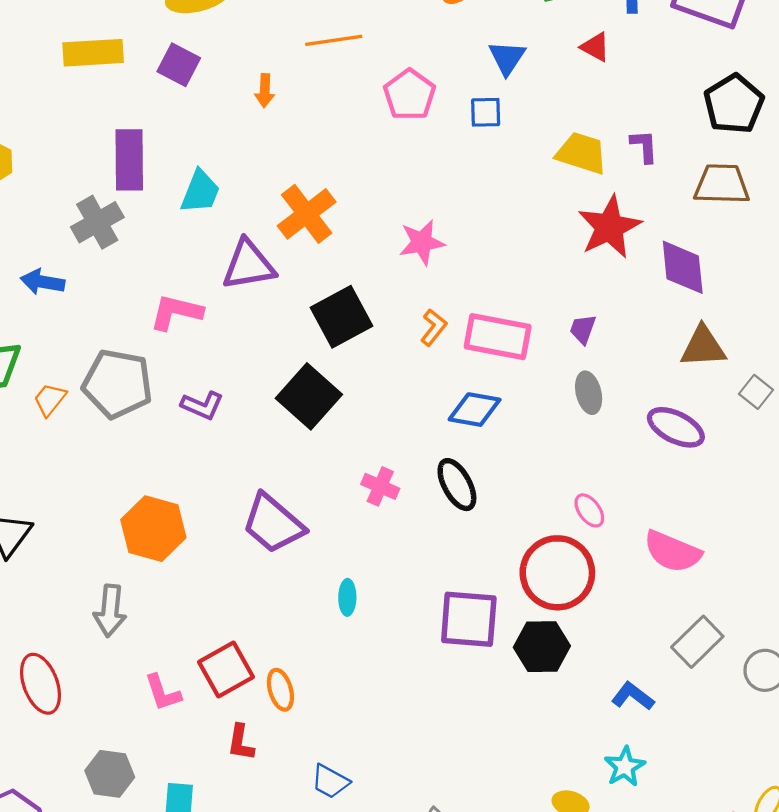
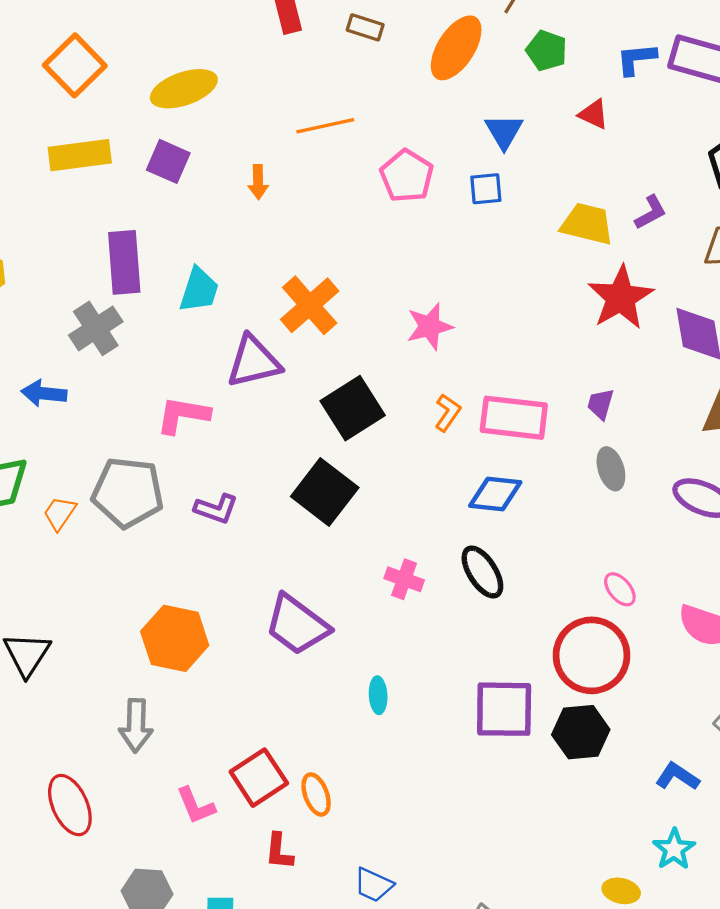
purple L-shape: (644, 146) -> (651, 212), turned 69

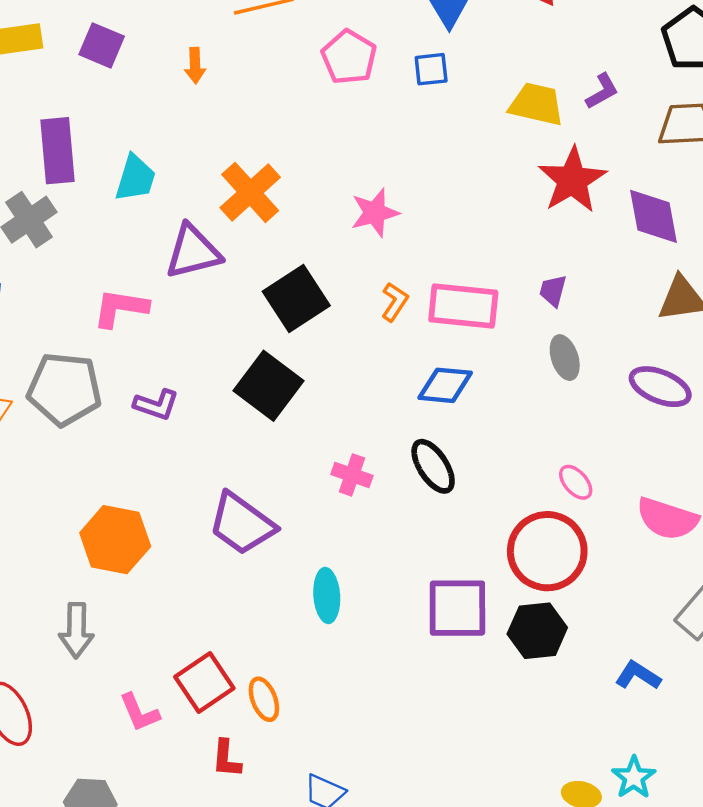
cyan ellipse: (378, 695) -> (327, 595), size x1.4
cyan star: (674, 849) -> (634, 778), moved

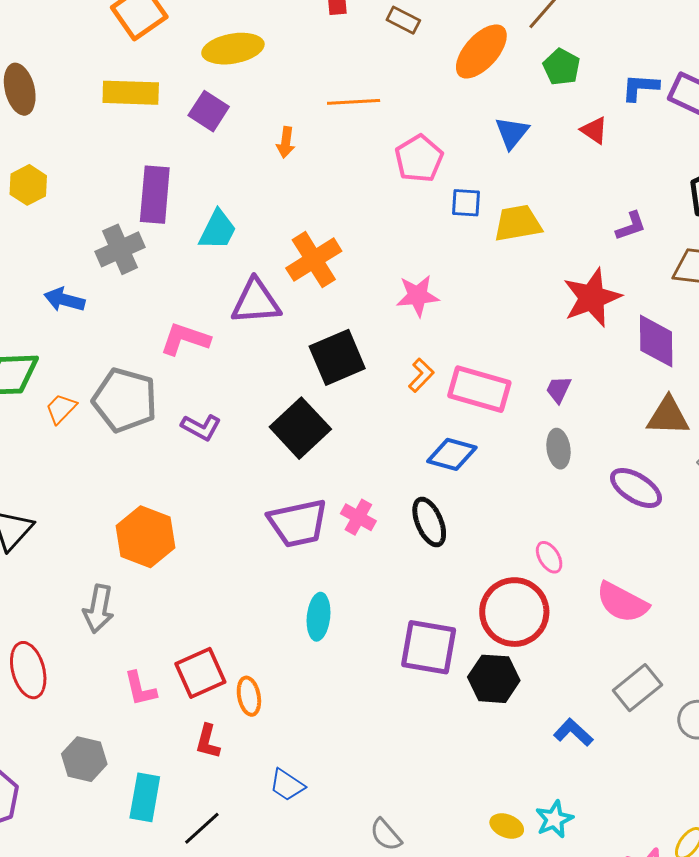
blue square: (431, 69) -> (466, 203), moved
yellow trapezoid: (536, 104) -> (518, 223), moved, turned -33
purple trapezoid: (242, 524) -> (298, 523), moved, turned -58

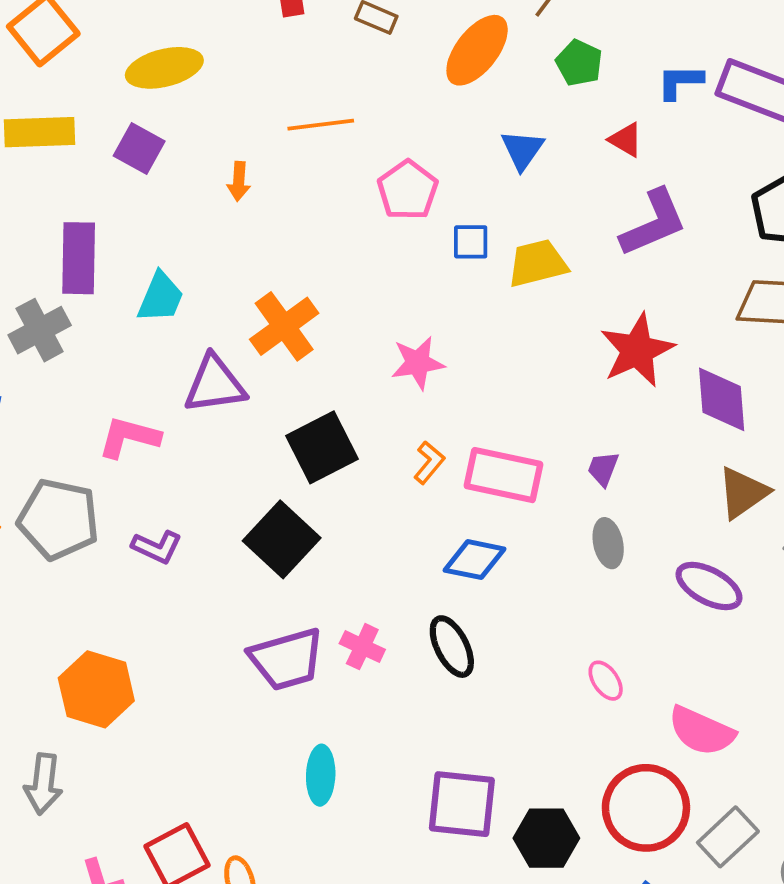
purple L-shape: (631, 226) -> (654, 223), moved, size x1.8
brown triangle: (668, 416) -> (743, 493), turned -33
red circle: (514, 612) -> (646, 808), moved

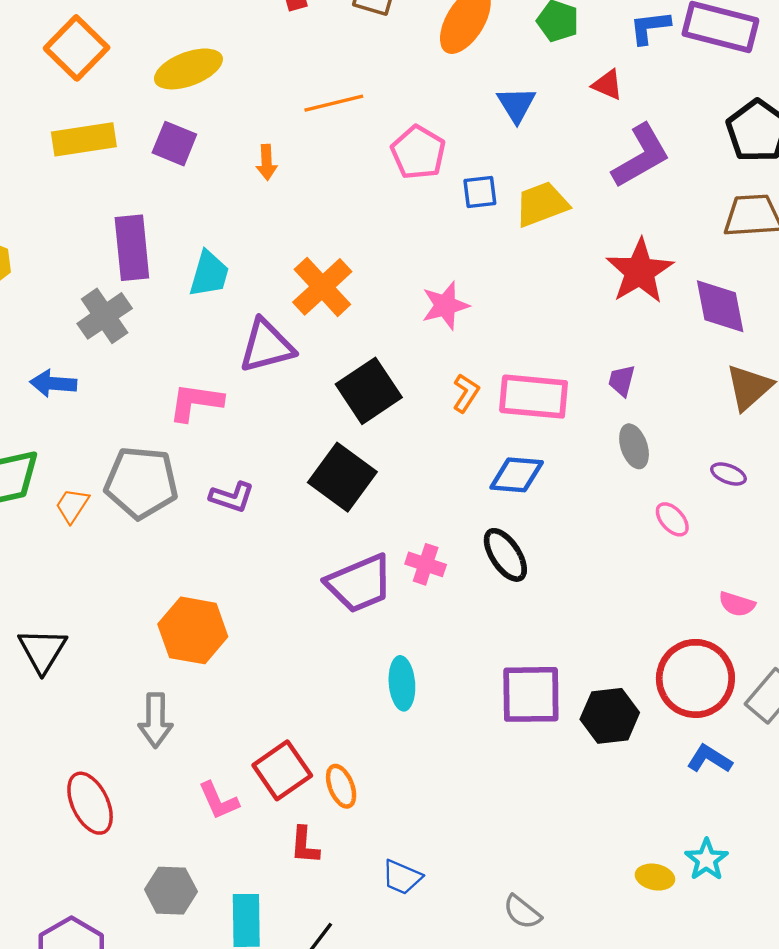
purple ellipse: (709, 586) -> (728, 474), size x0.6
pink ellipse: (606, 681) -> (672, 519), moved
pink semicircle: (701, 731) -> (737, 604), size x0.6

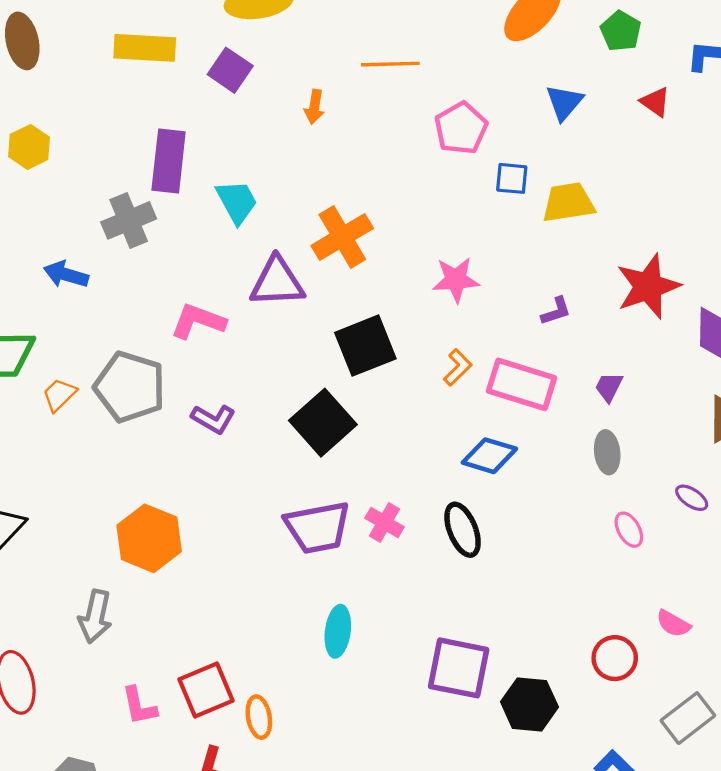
purple L-shape: (641, 156) -> (556, 311), moved, size x0.5
cyan trapezoid: (209, 274) -> (237, 202), turned -57
red circle: (695, 678) -> (615, 658), moved, size x0.6

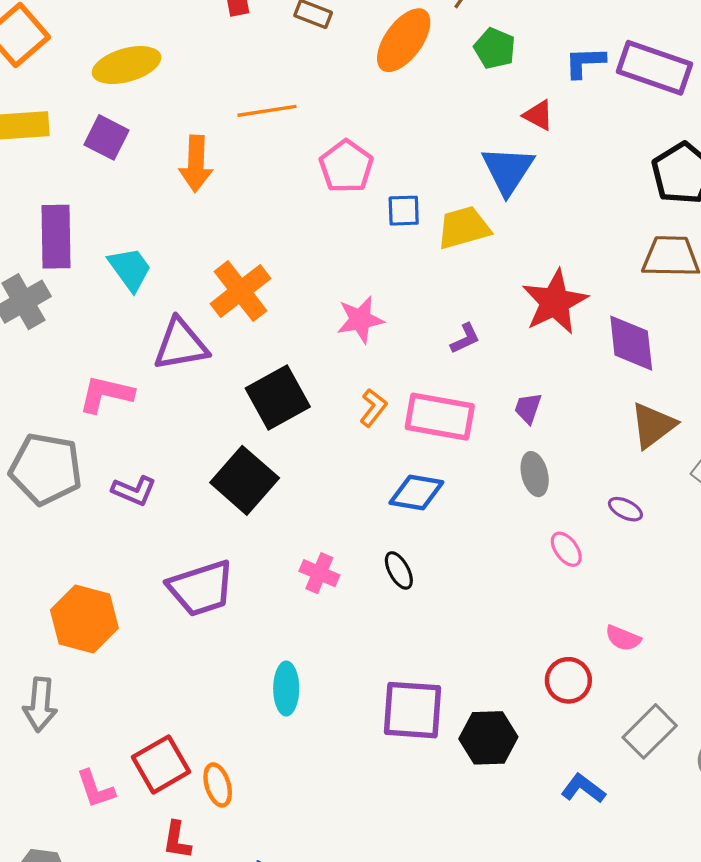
blue triangle: (564, 102) -> (508, 170), moved, size x1.4
orange arrow: (314, 107) -> (196, 164), size x1.6
purple trapezoid: (318, 527) -> (201, 588), moved
black ellipse: (463, 530) -> (399, 570), size x0.7

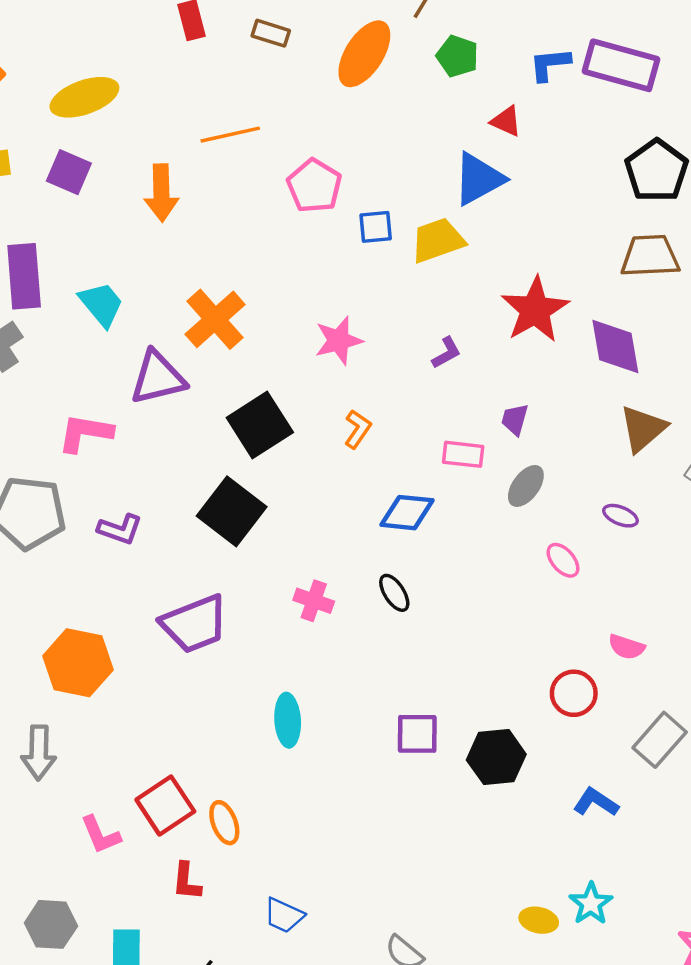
blue triangle: (508, 170) -> (479, 179), turned 32
pink rectangle: (440, 417) -> (463, 454), moved, size x0.6
gray ellipse: (535, 474) -> (526, 486), turned 54
purple square: (412, 710) -> (417, 734), size x0.7

